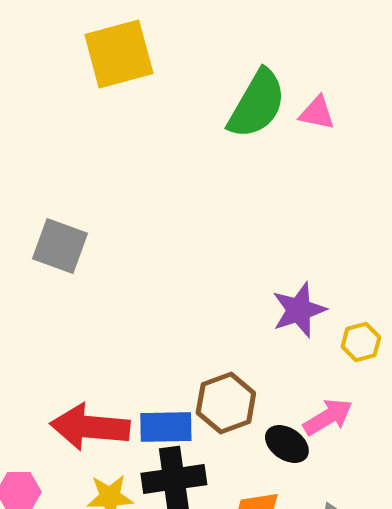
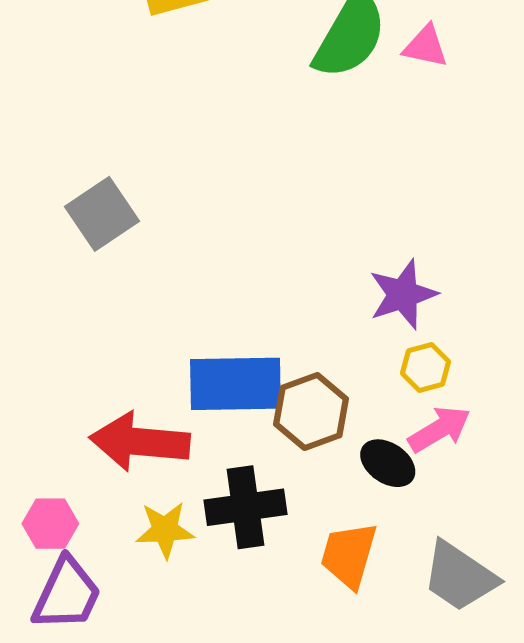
gray square: (60, 246) -> (102, 214), turned 36
yellow hexagon: (361, 342) -> (426, 367), moved
blue rectangle: (166, 427) -> (235, 384), moved, size x1.4

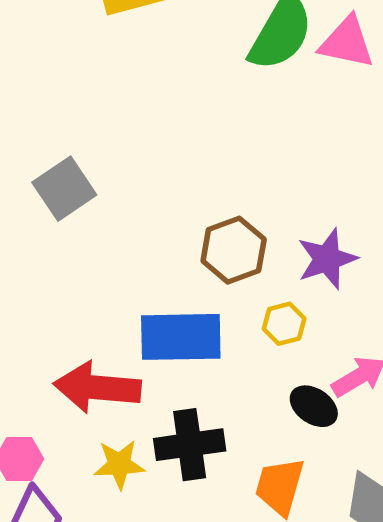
pink triangle: (426, 46) -> (347, 42), size x1.4
yellow hexagon: (426, 367) -> (284, 324), moved
brown hexagon: (311, 412) -> (234, 250), moved

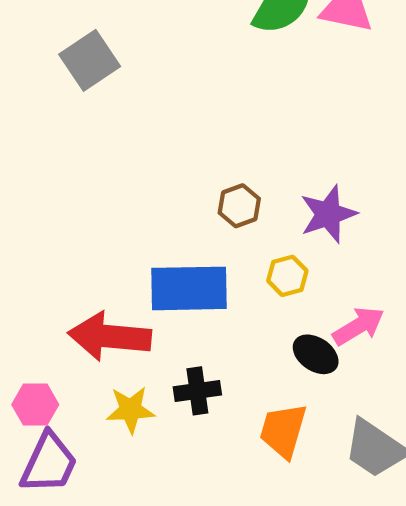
gray square: (64, 189) -> (90, 60), moved
brown hexagon: (234, 250) -> (239, 206), size x0.7
black cross: (190, 445) -> (197, 391), size x0.7

